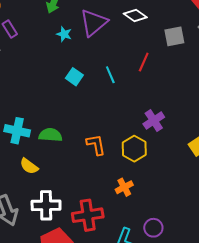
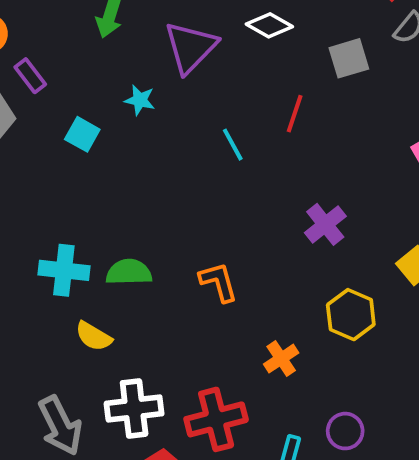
cyan star: (64, 34) -> (140, 100), moved
cyan square: (74, 77) -> (82, 134), moved
yellow hexagon: (134, 149) -> (351, 315), moved

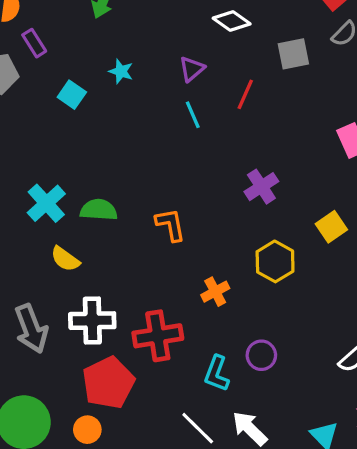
purple triangle: (190, 47) -> (192, 69), moved, size x0.6
cyan cross: (64, 270) -> (46, 203), turned 36

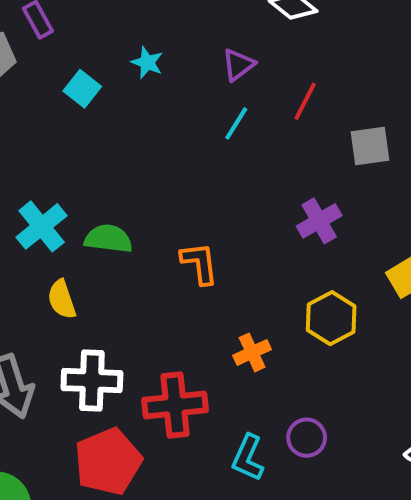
gray square: (293, 54) -> (370, 146), moved
cyan line: (193, 115) -> (236, 123), turned 52
yellow semicircle: (65, 259) -> (62, 299), turned 32

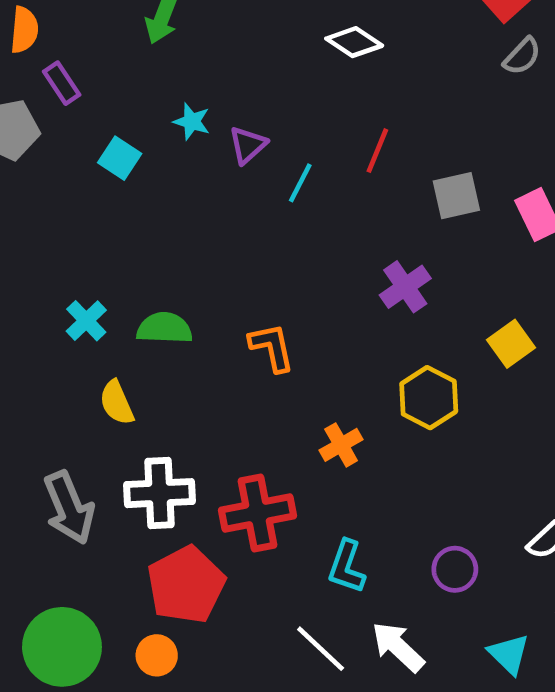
purple triangle: (238, 65) -> (248, 145), moved
cyan cross: (42, 226) -> (86, 321), size x0.7
purple circle: (307, 438) -> (455, 569), moved

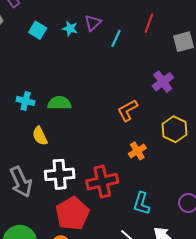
cyan star: (192, 121) -> (70, 28), moved
cyan cross: (86, 321) -> (26, 101), turned -30
orange L-shape: (272, 347) -> (127, 110), moved, turned -105

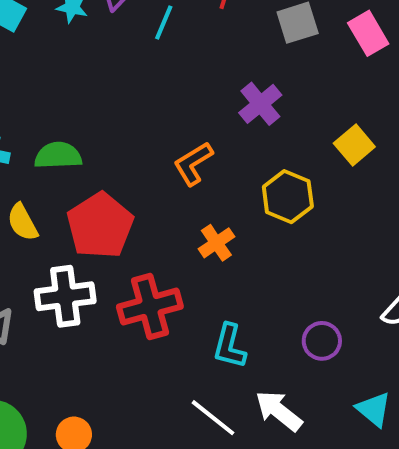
red pentagon: (72, 214) -> (100, 226), moved

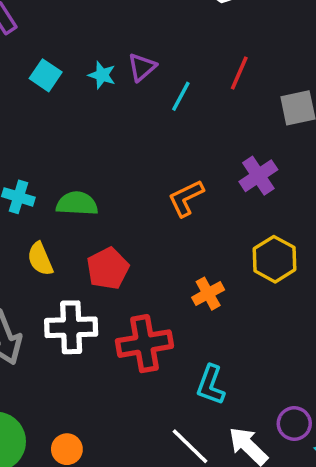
orange L-shape: (193, 164) -> (186, 198), moved
red pentagon: (100, 226) -> (108, 269), size x0.7
purple circle: (322, 341) -> (294, 424), moved

